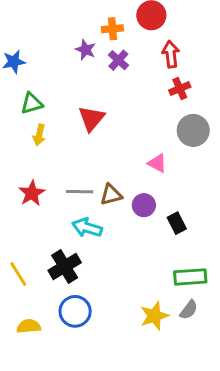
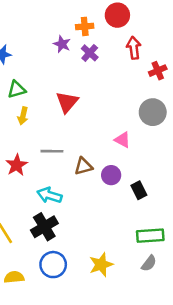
red cross: (180, 89) -> (158, 71), moved
gray line: (80, 192) -> (52, 151), moved
cyan arrow: (87, 228) -> (49, 195), moved
yellow star: (154, 316) -> (101, 265), moved

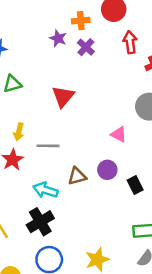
yellow arrow: (23, 116) -> (19, 132), moved
brown triangle: (83, 166) -> (77, 176), moved

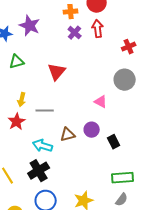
purple star: (58, 38) -> (30, 26), moved, size x1.5
red arrow: (130, 42) -> (98, 29), moved

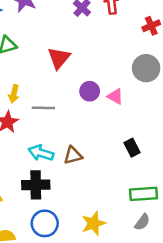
purple circle: (92, 130) -> (90, 91), moved
brown triangle: (68, 135) -> (73, 155), moved
black cross: (39, 171) -> (36, 185), turned 30

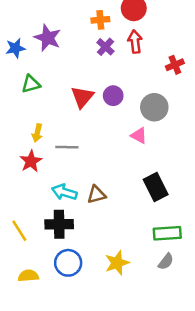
gray circle: (146, 68) -> (154, 107), moved
purple circle: (90, 91) -> (113, 96), moved
black rectangle: (132, 148) -> (156, 187), size x1.5

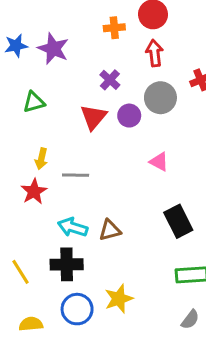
purple cross: (105, 47) -> (110, 80), moved
blue star: (15, 48) -> (16, 46), moved
gray circle: (154, 107) -> (160, 98), moved
gray semicircle: (166, 262) -> (190, 320), moved
yellow star: (117, 263) -> (119, 299), moved

